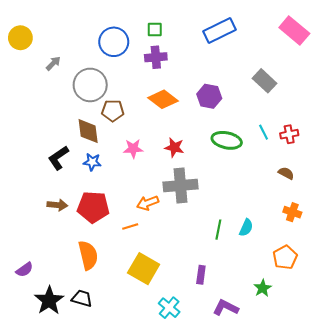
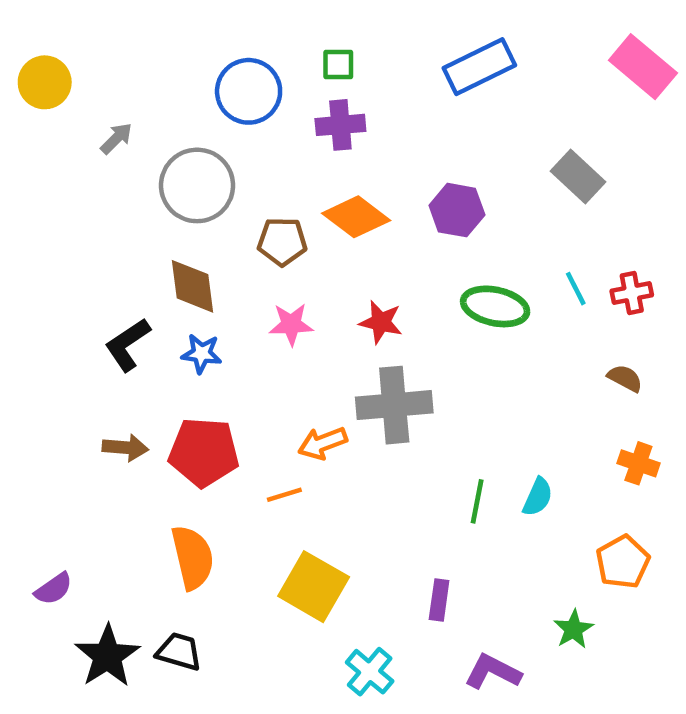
brown pentagon: (113, 111) -> (282, 241), moved

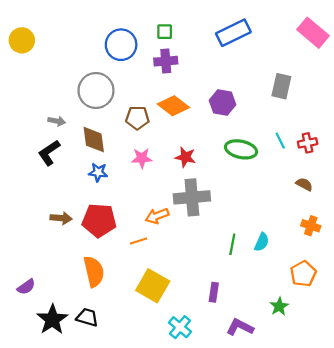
gray arrow: (116, 138) -> (57, 121), moved, turned 56
gray rectangle: (578, 176) -> (281, 86), turned 60
black L-shape: (128, 345) -> (49, 153), moved

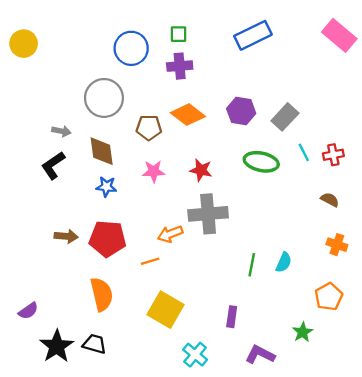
gray rectangle: (281, 86) -> (285, 117), moved, turned 30

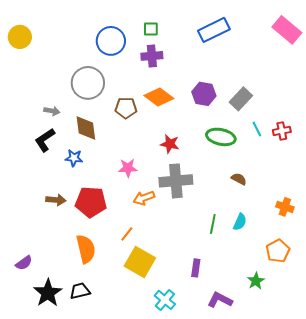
pink star: (154, 171) -> (128, 168), moved
blue star: (106, 187) -> (74, 158), moved
brown semicircle: (330, 200) -> (239, 179), moved
orange line: (150, 261) -> (127, 234), moved, turned -35
black trapezoid: (95, 344) -> (80, 291), turned -30

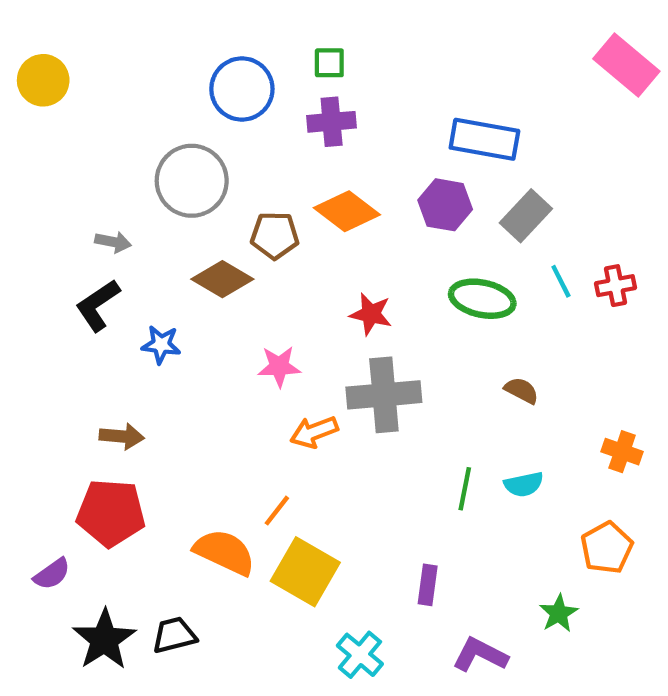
blue rectangle: (214, 30) -> (484, 139), moved, turned 36
brown diamond: (86, 128) -> (222, 279), moved, turned -52
red pentagon: (91, 202) -> (111, 513), moved
cyan semicircle: (240, 222) -> (524, 484), turned 54
orange semicircle: (86, 249) -> (224, 552), moved, turned -52

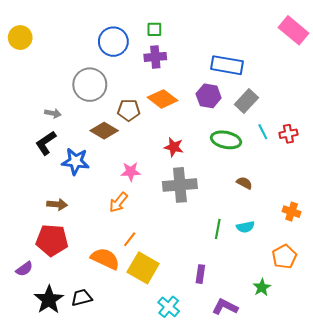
blue star: (161, 345) -> (75, 161), size x1.5
orange arrow: (314, 432) -> (118, 202), moved, turned -30

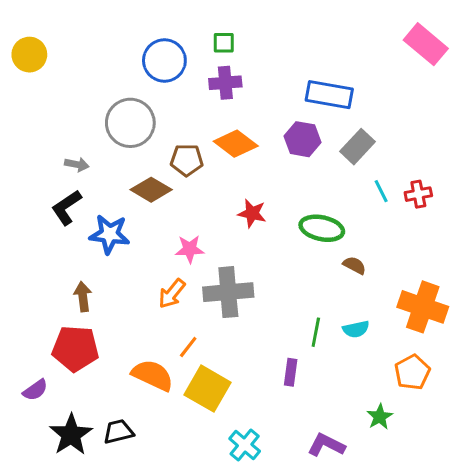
green ellipse: (226, 140) -> (322, 228), moved
gray cross: (180, 185) -> (228, 292), moved
brown arrow: (57, 204) -> (83, 297), turned -102
orange cross: (292, 212) -> (423, 307), size x1.8
purple rectangle: (200, 274) -> (291, 372), moved

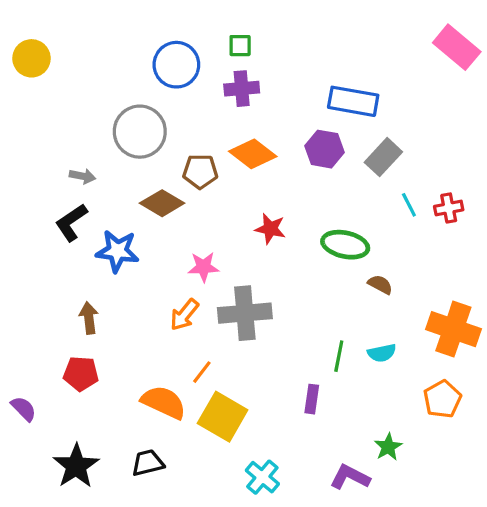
red pentagon: (75, 348) -> (81, 374), size x0.7
purple semicircle: (35, 390) -> (24, 409), moved, turned -100
green star: (380, 417) -> (388, 447), moved
black trapezoid: (118, 432) -> (148, 463), moved

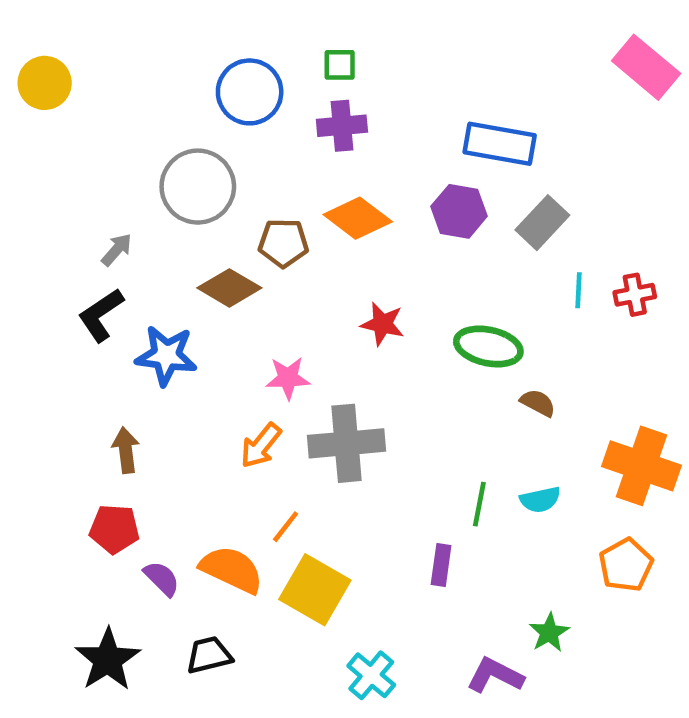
gray arrow: (82, 176) -> (117, 250), turned -60
cyan line: (409, 205) -> (578, 290), turned 30
purple semicircle: (24, 409) -> (162, 578), moved

